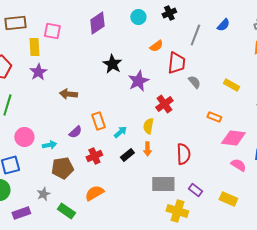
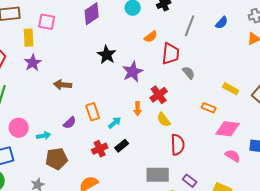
blue semicircle: (223, 25) -> (222, 23), moved
yellow rectangle: (231, 85) -> (231, 89), moved
yellow semicircle: (148, 126) -> (164, 120), moved, turned -49
orange arrow: (147, 149) -> (138, 109), moved
red cross: (94, 156) -> (100, 149), moved

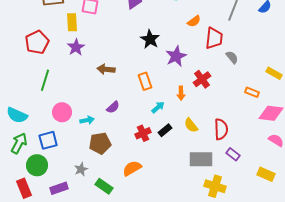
orange rectangle: (93, 112) -> (145, 81), moved
yellow semicircle: (164, 120) -> (191, 125), moved
purple rectangle: (190, 181) -> (233, 154), moved

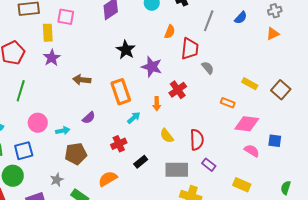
orange semicircle: (194, 21) -> (170, 32), turned -32
purple star: (176, 56) -> (152, 67), turned -30
orange rectangle: (145, 81) -> (121, 92), size x1.4
black rectangle: (165, 130) -> (141, 162), moved

